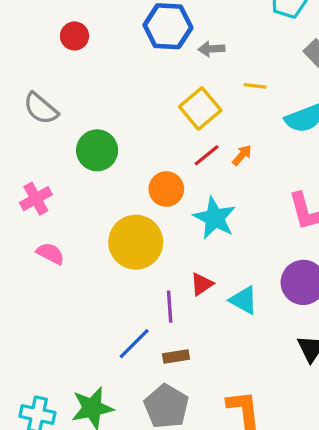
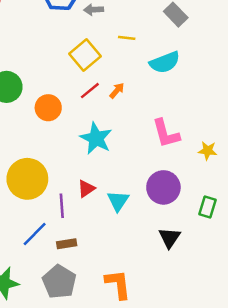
orange circle: (166, 189) -> (48, 108), moved
yellow circle: (136, 242) -> (27, 179), moved
cyan triangle: (244, 300) -> (118, 201), turned 35

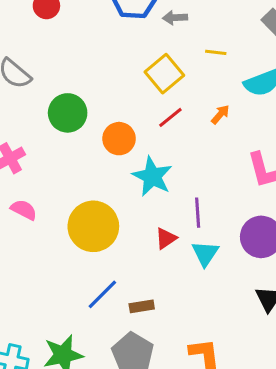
orange arrow: (117, 91) -> (220, 114), moved
cyan star: (96, 138) -> (152, 176), moved
purple line: (62, 206) -> (198, 213), moved

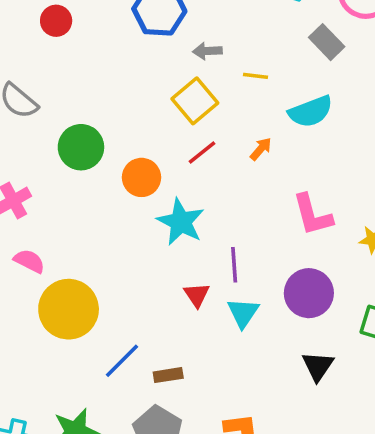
gray arrow: (175, 18) -> (207, 51), moved
yellow circle: (93, 226) -> (69, 309), moved
red triangle: (166, 238) -> (197, 295), turned -30

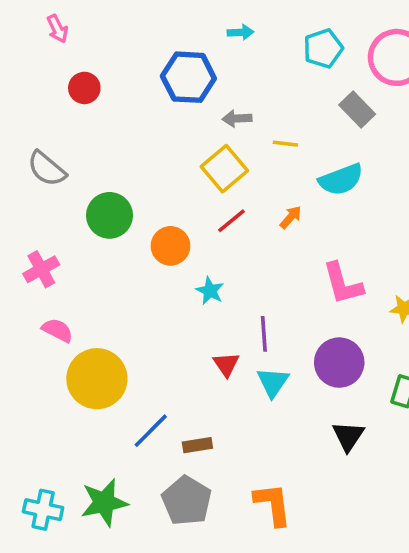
cyan star: (181, 222) -> (210, 291), size x0.6

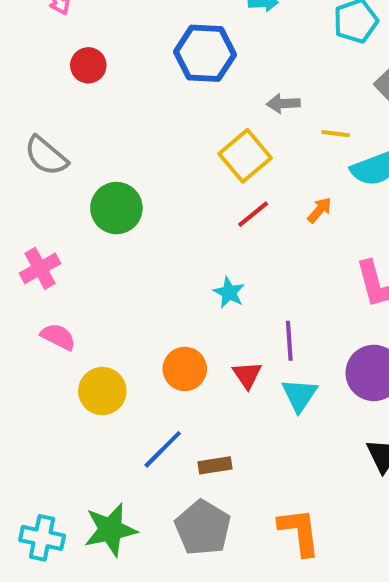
gray arrow: (237, 118) -> (283, 104), moved
yellow line: (285, 144) -> (336, 134), moved
orange circle: (170, 246) -> (185, 369), moved
yellow circle: (97, 379) -> (102, 391), size x0.7

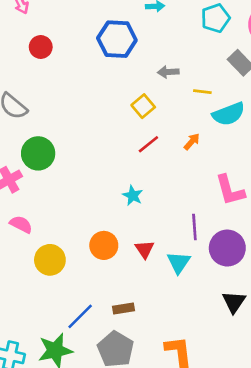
yellow square: (245, 156) -> (143, 106), size x0.7
green circle: (116, 208) -> (38, 153), moved
purple line: (289, 341) -> (194, 227), moved
blue line: (163, 449) -> (80, 316), moved

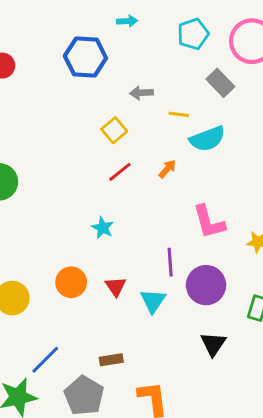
brown rectangle: (123, 308) -> (111, 360), moved

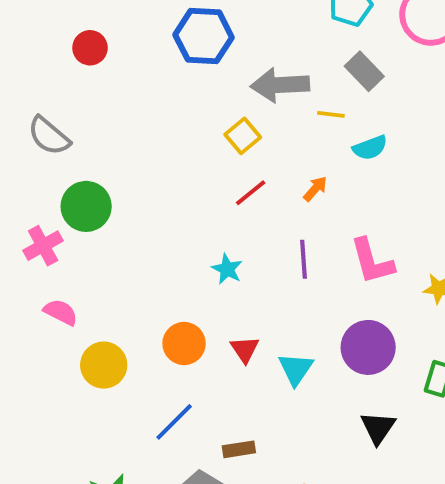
gray rectangle: (220, 83) -> (364, 71), moved
gray arrow: (141, 93) -> (280, 85), size x1.8
cyan semicircle: (207, 139) -> (370, 148), size x0.7
purple line: (170, 262) -> (303, 259), moved
blue line: (45, 360) -> (174, 422), moved

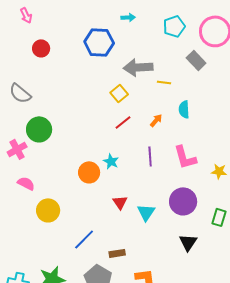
gray rectangle: (364, 71) -> (196, 60), moved
cyan semicircle: (370, 148) -> (184, 109), moved, turned 108
orange circle: (184, 344) -> (89, 172), moved

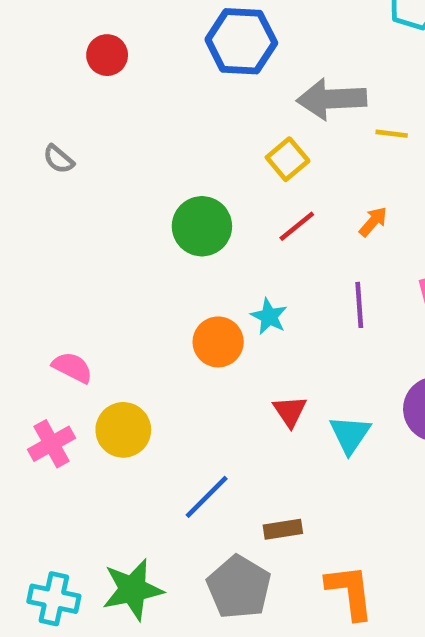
gray semicircle: (20, 93) -> (58, 159), size x0.6
green circle: (39, 129) -> (202, 226), moved
pink cross: (17, 149) -> (52, 444), moved

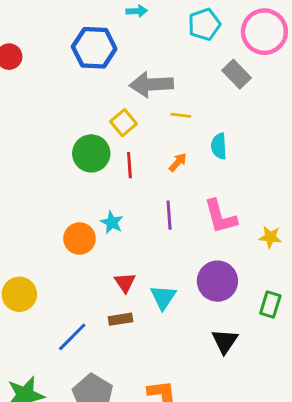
yellow line: (392, 134) -> (181, 115), moved
green circle: (202, 226) -> (91, 153), moved
red line: (297, 226) -> (129, 165), turned -55
brown rectangle: (283, 529) -> (121, 319), moved

